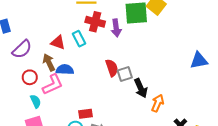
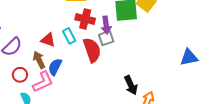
red semicircle: (112, 68) -> (92, 50), moved, size x1.4
blue semicircle: (65, 70) -> (55, 67), turned -66
gray square: (125, 74) -> (106, 38), moved

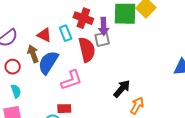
blue semicircle: (55, 67) -> (48, 62), size x1.4
pink L-shape: (43, 82) -> (71, 80), moved
black arrow: (131, 85) -> (122, 89), turned -120

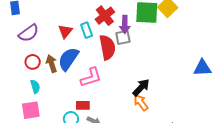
red cross: (83, 18) -> (105, 16), turned 30
red triangle: (44, 35) -> (65, 31), turned 42
brown arrow: (33, 54) -> (52, 64), moved
orange arrow: (137, 106) -> (141, 103), moved, turned -66

